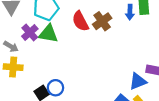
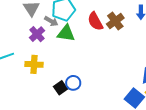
purple cross: (30, 33) -> (37, 34), moved
gray arrow: (11, 47) -> (51, 21), moved

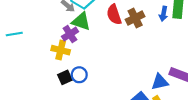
purple cross: (37, 34) -> (70, 34), moved
yellow cross: (34, 64) -> (61, 50), moved

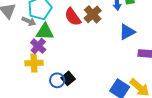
black square: (65, 77) -> (68, 78), moved
blue triangle: (160, 82) -> (127, 32), moved

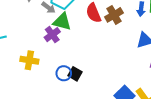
yellow cross: (34, 63) -> (29, 60), moved
black square: (68, 78) -> (75, 74), turned -32

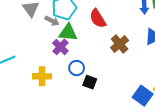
brown cross: (114, 15) -> (120, 44), moved
blue circle: (64, 73) -> (77, 68), moved

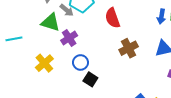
green triangle: (68, 32) -> (51, 22), moved
yellow cross: (42, 76) -> (44, 63), turned 36

